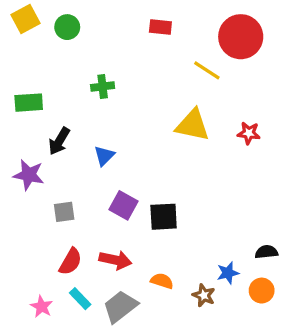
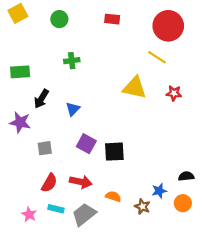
green circle: (67, 27) -> (59, 19), moved
yellow line: (207, 70) -> (157, 57), moved
cyan rectangle: (80, 299) -> (56, 209), turned -32

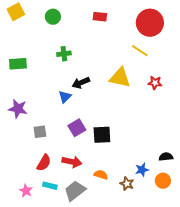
black arrow: (41, 99) -> (81, 83), moved, turned 36
purple square: (86, 144) -> (77, 128), turned 30

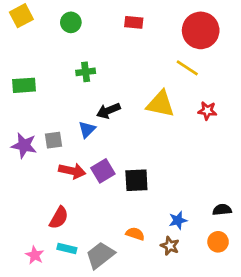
gray square: (40, 132) -> (53, 140), moved
red arrow: (72, 162) -> (72, 171), moved
blue star: (142, 170) -> (178, 220), moved

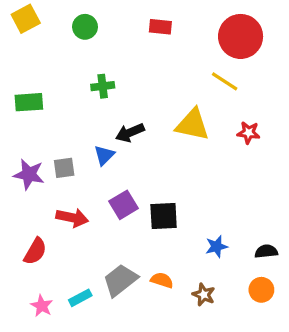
red arrow: (72, 171) -> (72, 218), moved
red semicircle: (59, 218) -> (35, 251), moved
blue star: (178, 220) -> (217, 247), moved
cyan rectangle: (67, 248) -> (80, 298), turned -42
gray trapezoid: (100, 255) -> (120, 280), moved

